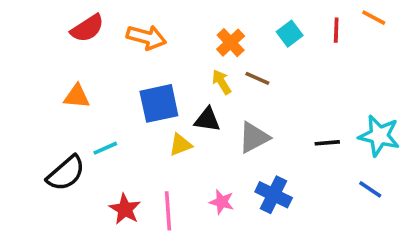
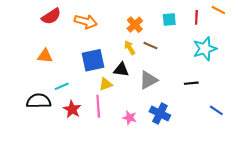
cyan square: (290, 34) -> (169, 19), turned 32
cyan star: (379, 136) -> (205, 49), moved, turned -30
black semicircle: (66, 173) -> (39, 101), turned -140
red star: (125, 209) -> (72, 109), moved
pink line: (168, 211) -> (98, 106), moved

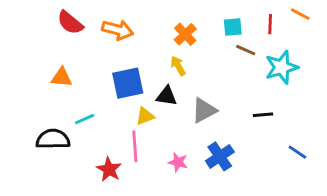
red semicircle: (51, 16) -> (70, 23), turned 72
brown line: (150, 46) -> (246, 50), moved
red star: (72, 109) -> (109, 169), moved
blue cross: (160, 113) -> (220, 156), turned 30

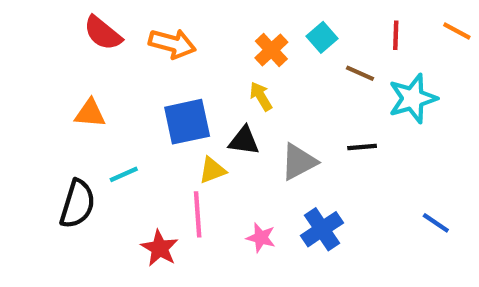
orange line: (300, 14) -> (457, 31), moved
cyan square: (233, 27) -> (322, 37), moved, turned -36
black line: (263, 115) -> (362, 147), moved
black semicircle: (53, 139) -> (77, 204), turned 108

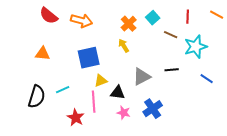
black triangle: (244, 141) -> (118, 93), moved
cyan line: (124, 174) -> (63, 90), moved
blue line: (436, 223) -> (207, 79), moved

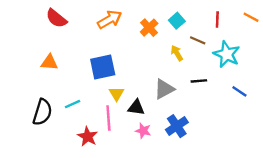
orange arrow: (82, 21) -> (110, 20), moved, turned -45
yellow arrow: (124, 46) -> (177, 53), moved
cyan star: (196, 47) -> (227, 54), turned -30
yellow triangle: (101, 81) -> (117, 94), turned -40

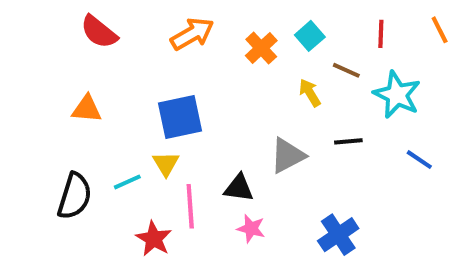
orange line: (251, 17) -> (440, 30), turned 35
yellow triangle: (117, 94) -> (166, 164), moved
blue cross: (177, 126) -> (338, 235), moved

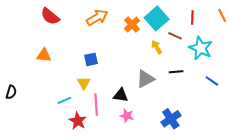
cyan square: (310, 36) -> (157, 18), size x1.6
blue square: (180, 117) -> (91, 59), size x0.6
cyan line: (127, 182) -> (64, 100), moved
black semicircle: (75, 196) -> (11, 92), moved, size x0.6

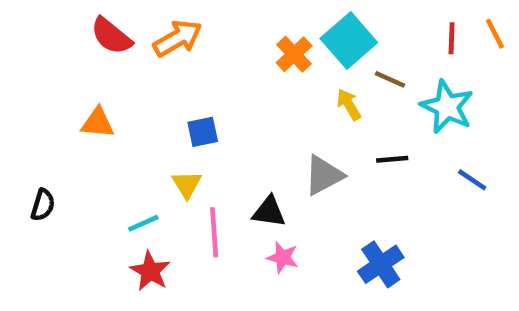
orange arrow: (97, 17) -> (178, 38), moved
red line: (192, 17) -> (452, 38), moved
black semicircle: (11, 92) -> (43, 205), moved
red star: (78, 121) -> (150, 271), moved

